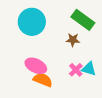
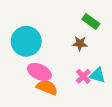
green rectangle: (83, 20) -> (91, 22), size x0.7
cyan circle: (32, 22) -> (26, 41), moved

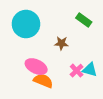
cyan circle: (26, 41) -> (26, 24), moved
brown star: (80, 43) -> (61, 43), moved

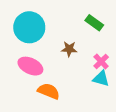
pink ellipse: (36, 67) -> (30, 66), moved
pink cross: (77, 71) -> (101, 61), moved

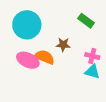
pink cross: (101, 61) -> (92, 56), turned -32
orange semicircle: (49, 91) -> (44, 57), moved

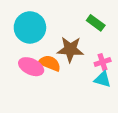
brown star: (63, 45) -> (70, 49), size x1.6
pink cross: (92, 56) -> (103, 62), turned -32

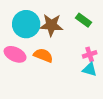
brown star: (70, 49) -> (51, 25), moved
pink ellipse: (31, 67) -> (15, 54), moved

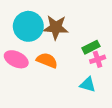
green rectangle: (84, 20) -> (91, 47), moved, turned -63
cyan triangle: (90, 69) -> (88, 85), moved

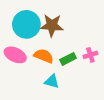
green rectangle: (91, 47) -> (68, 59), moved
cyan triangle: (88, 85) -> (52, 81), moved

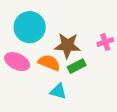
brown star: (52, 25) -> (67, 45), moved
pink cross: (90, 55) -> (105, 42), moved

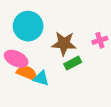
orange semicircle: (49, 63) -> (27, 73), moved
cyan triangle: (58, 91) -> (41, 78), moved

